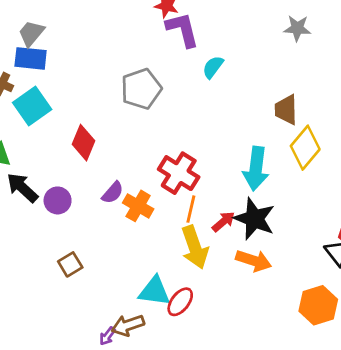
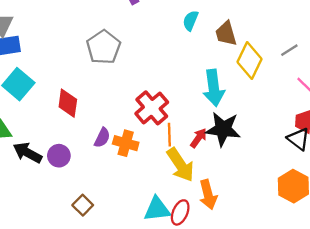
cyan semicircle: (213, 67) -> (190, 21), moved
red cross: (179, 173) -> (152, 108), turned 32
orange arrow: (254, 261) -> (208, 195), moved, turned 72

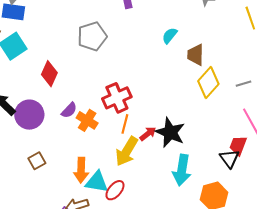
cyan arrow: (214, 88) -> (182, 170), moved
purple circle: (59, 156) -> (29, 115), size x1.5
yellow arrow: (180, 165) -> (127, 151), turned 48
orange arrow: (208, 195) -> (81, 170), moved

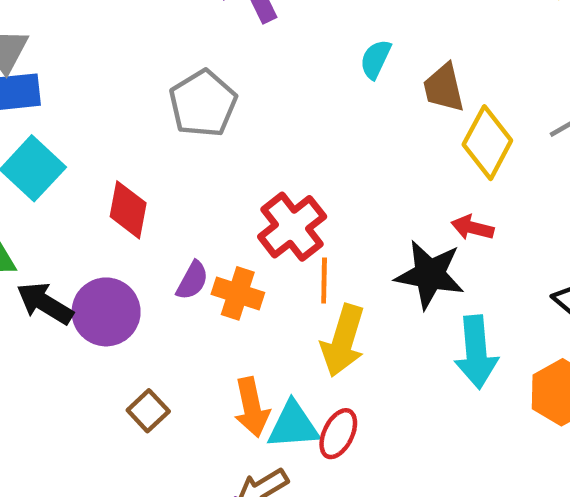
red arrow: (148, 134) -> (472, 228), moved, turned -114

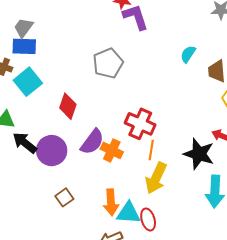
red cross: (292, 227) -> (140, 124), turned -36
purple semicircle: (192, 281) -> (92, 142), size x1.5
red ellipse: (338, 434) -> (148, 219), turned -50

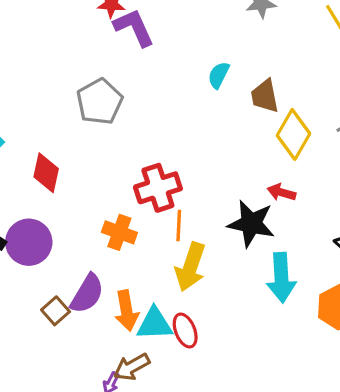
red cross: (140, 124) -> (158, 188), turned -36
purple semicircle: (92, 142) -> (87, 294), moved

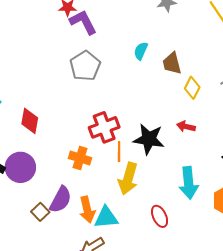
gray pentagon: (100, 102) -> (85, 66), moved
yellow diamond: (294, 134) -> (192, 88), size x0.7
black star: (251, 224) -> (149, 139), moved
red ellipse: (185, 331) -> (160, 216), moved

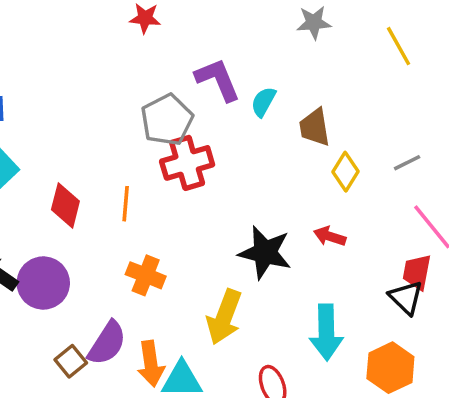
purple L-shape: (83, 22) -> (218, 80), moved
red cross: (104, 127) -> (187, 163), moved
orange line: (119, 152) -> (126, 204), moved

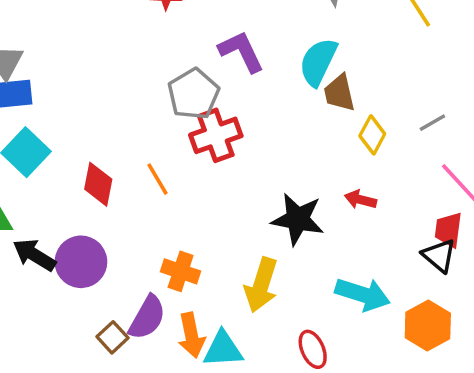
cyan semicircle: (263, 102) -> (318, 62), moved, size x1.6
orange line: (126, 204) -> (158, 179), turned -32
orange cross: (146, 275) -> (181, 271), moved
cyan arrow: (326, 332) -> (363, 294), turned -68

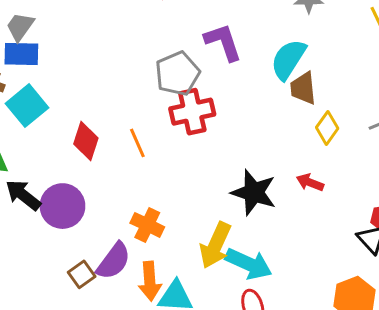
cyan arrow: (363, 294) -> (249, 264), moved

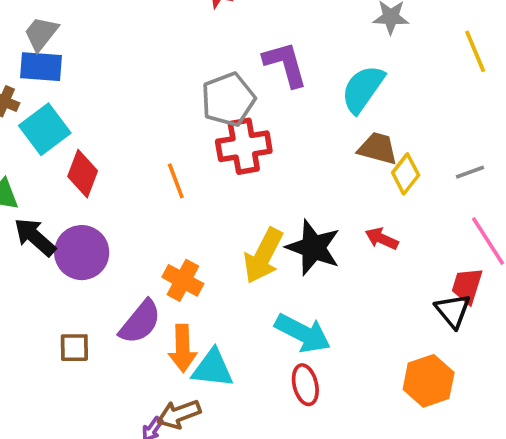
brown trapezoid: (303, 88) -> (378, 148), moved, turned 108
red diamond: (86, 141) -> (83, 174), moved
yellow arrow: (215, 245) -> (263, 256), moved
brown square: (82, 274) -> (74, 348), moved, turned 32

